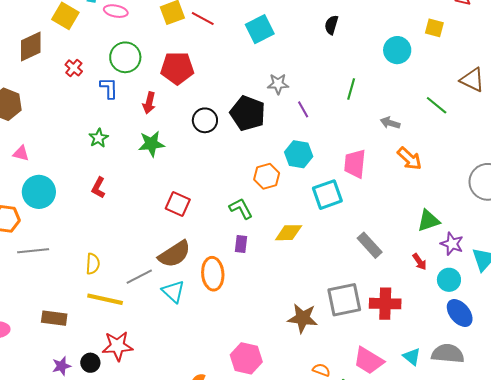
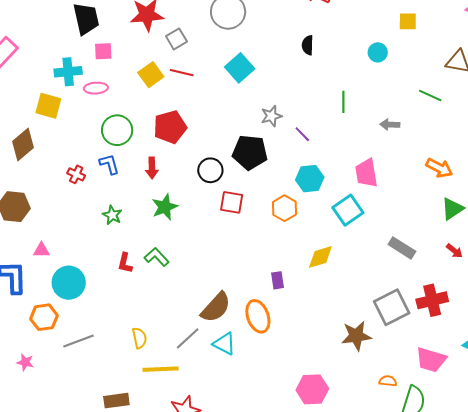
cyan circle: (397, 50) -> (378, 52), size x0.7
red cross: (74, 68) -> (76, 174), moved
orange arrow: (409, 159) -> (439, 168), moved
red square: (178, 204) -> (232, 202), moved
green L-shape: (241, 208) -> (157, 257), moved

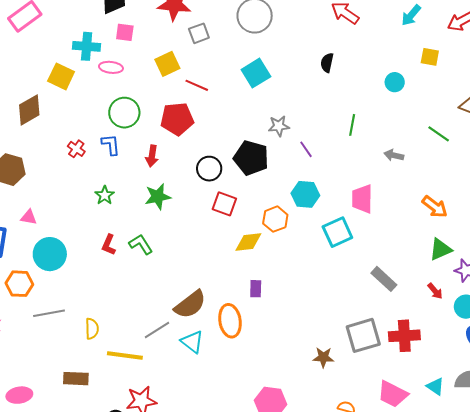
red line: (182, 73) -> (197, 85), moved
yellow diamond: (320, 257) -> (248, 242), moved
brown star: (356, 336) -> (323, 357), size x0.7
yellow semicircle: (139, 338) -> (92, 329), moved

